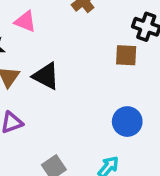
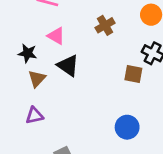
black triangle: (46, 76) -> (68, 66), moved

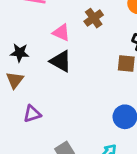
pink triangle: (56, 36) -> (61, 33), moved
brown triangle: (37, 79) -> (15, 80), moved

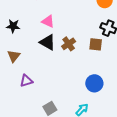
brown cross: (94, 18) -> (69, 44), moved
black star: (20, 53) -> (13, 26), moved

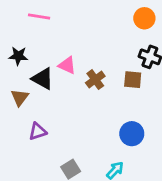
pink triangle: (48, 21) -> (67, 65), moved
black triangle: (48, 42) -> (43, 79), moved

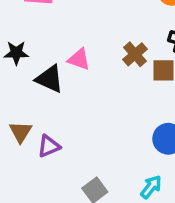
brown cross: (95, 80) -> (135, 54), moved
brown triangle: (20, 97) -> (21, 132), moved

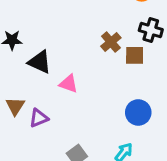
pink triangle: (79, 59) -> (69, 84), moved

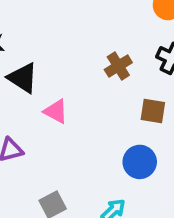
brown square: (135, 55) -> (153, 111), moved

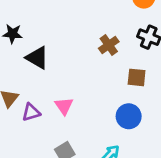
pink triangle: (56, 111) -> (64, 106), moved, turned 30

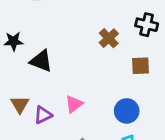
pink triangle: (64, 106) -> (74, 104), turned 36
blue circle: (129, 116) -> (127, 111), moved

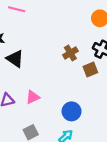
brown square: (141, 66) -> (90, 70), moved, turned -32

